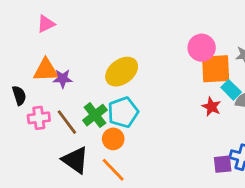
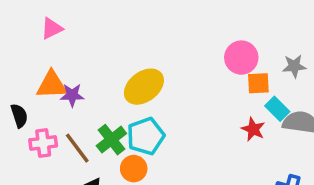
orange square: (216, 69) -> (258, 83), size x0.6

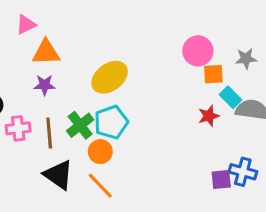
orange triangle: (52, 85) -> (46, 52), moved
red star: (253, 129) -> (209, 116), turned 30
brown line: (77, 148) -> (49, 133), turned 32

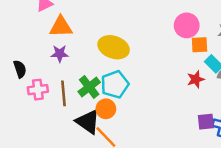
yellow ellipse: (110, 77) -> (114, 47), turned 56
black triangle: (58, 175) -> (88, 122), moved
purple square: (221, 179) -> (206, 122), moved

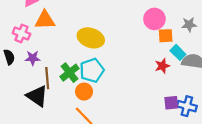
purple star: (60, 54) -> (33, 58), moved
pink cross: (38, 90) -> (21, 33), moved, turned 30
black triangle: (88, 122) -> (37, 96), moved

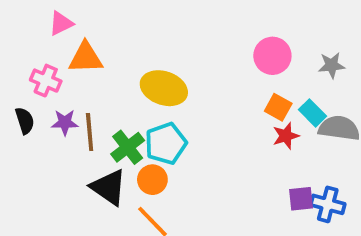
orange square: (166, 36) -> (278, 107), moved, turned 32
brown line: (47, 78) -> (90, 132), moved
black triangle: (37, 96) -> (109, 187), moved

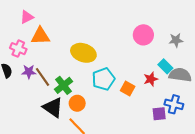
orange square: (278, 107) -> (128, 89), moved
brown line: (90, 132) -> (42, 77), turned -30
cyan pentagon: (166, 143) -> (103, 79), moved
blue cross: (328, 204) -> (174, 104), moved

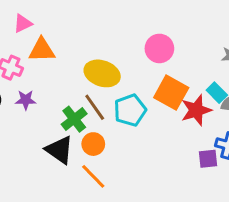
pink circle: (143, 35) -> (159, 48), moved
brown line: (42, 77) -> (95, 107), moved
red star: (151, 79) -> (196, 110), size x1.5
orange square: (128, 89) -> (171, 93), moved, size x1.6

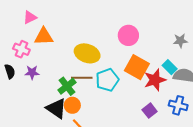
brown line: (95, 107) -> (82, 78), turned -54
orange circle: (93, 144) -> (72, 105), moved
purple square: (208, 159) -> (150, 111), moved, turned -32

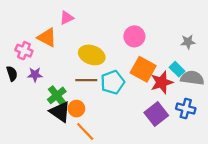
pink triangle: (30, 17) -> (67, 18), moved
orange triangle: (44, 36) -> (47, 37), turned 30
green cross: (67, 86) -> (57, 95), moved
purple square: (150, 111) -> (156, 114), size x1.5

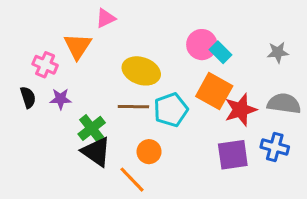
orange triangle: (47, 37) -> (78, 46), turned 35
cyan rectangle: (177, 69) -> (220, 52), moved
orange circle: (76, 109) -> (149, 152), moved
purple square: (156, 114) -> (233, 155), turned 30

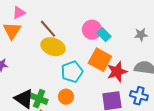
pink triangle: (106, 18) -> (19, 13), moved
brown line: (133, 107) -> (48, 29), moved, turned 48
green cross: (92, 128) -> (39, 99), moved, turned -30
orange circle: (149, 152) -> (66, 97), moved

